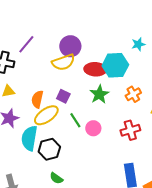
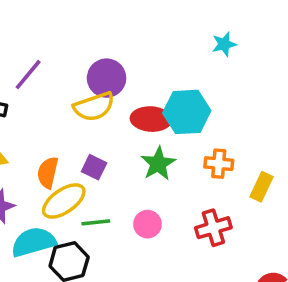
cyan star: (138, 44) -> (224, 44), moved
orange cross: (133, 94) -> (219, 164), turned 35
green line: (75, 120) -> (96, 222), moved, turned -63
cyan semicircle: (29, 138) -> (33, 242), turned 65

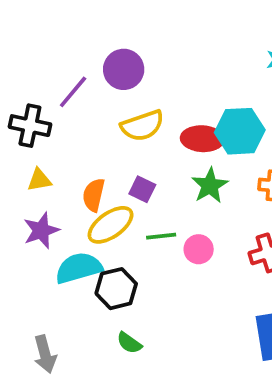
purple circle: (107, 78) -> (124, 69), moved
green line: (96, 222) -> (161, 236), moved

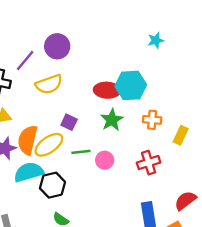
yellow semicircle: (142, 126) -> (49, 84), moved
orange semicircle: (94, 195) -> (28, 140), moved, size x1.4

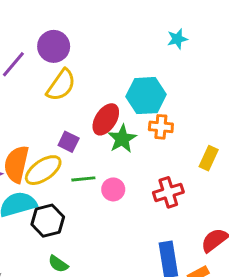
yellow semicircle: (49, 84) -> (61, 85), moved, turned -36
red ellipse: (107, 90) -> (106, 119), moved, turned -60
orange cross: (152, 120) -> (161, 127), moved

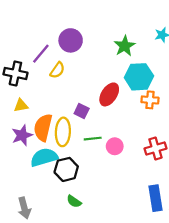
yellow semicircle: (61, 85) -> (57, 70), moved, size x0.7
green star: (122, 139) -> (125, 46), moved
yellow ellipse: (43, 170) -> (63, 132), turned -52

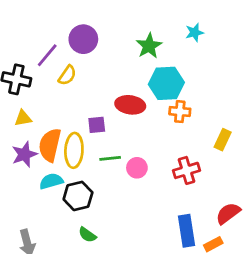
red ellipse: (109, 94) -> (130, 105), turned 65
purple square: (82, 111) -> (97, 125), turned -32
cyan semicircle: (44, 157) -> (51, 181), size x0.7

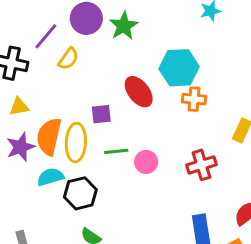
green star: (149, 46) -> (124, 26), moved
red ellipse: (130, 105) -> (139, 92), turned 44

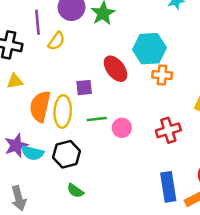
purple line: (46, 36) -> (38, 22), turned -45
purple star: (21, 147) -> (16, 145), moved
cyan semicircle: (50, 177) -> (33, 153), moved, turned -150

